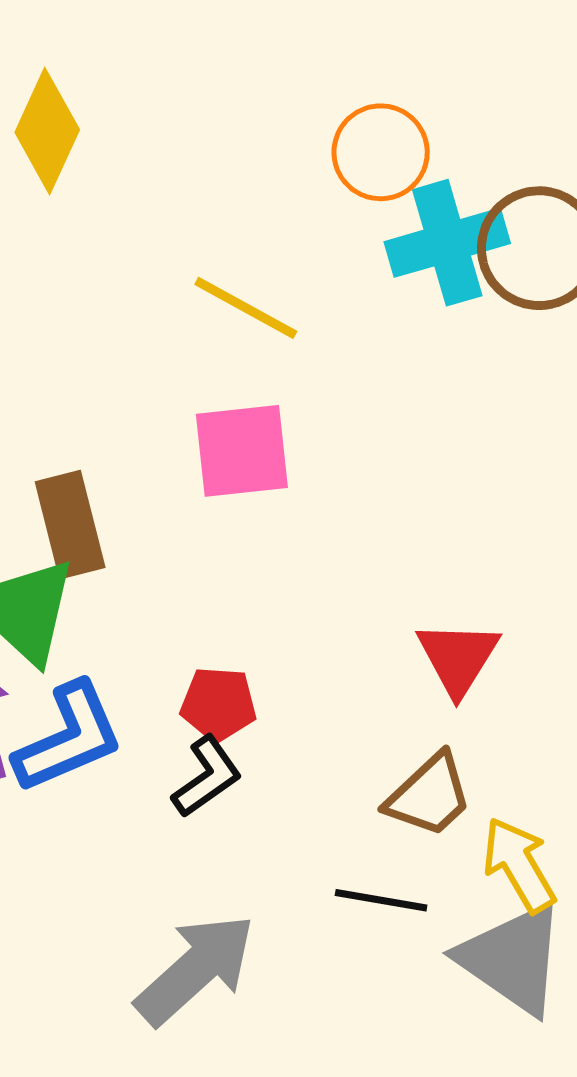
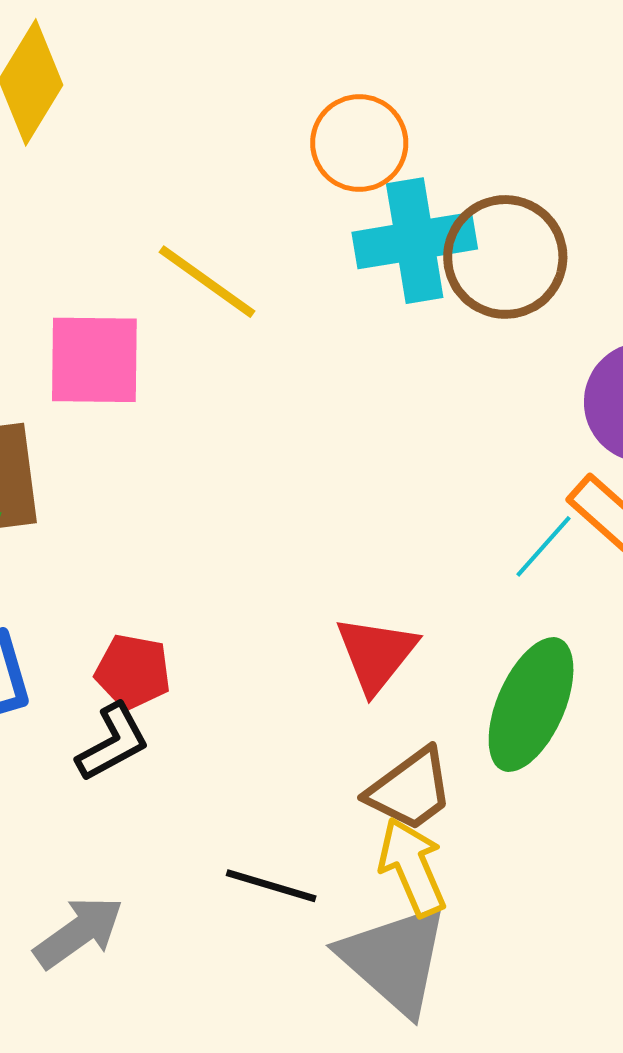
pink square: (242, 451) -> (94, 360), moved
brown trapezoid: (429, 795) -> (410, 790), moved
gray arrow: (195, 969) -> (79, 932), size x0.7

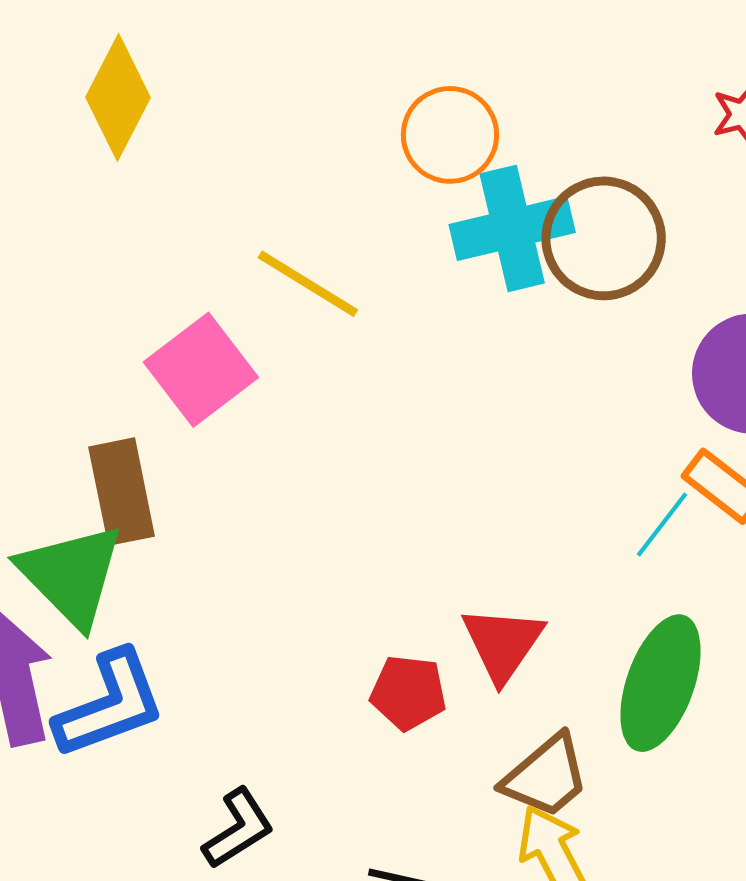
pink square: (94, 360) -> (201, 370), turned -34
red pentagon: (133, 672) -> (408, 693), moved
black L-shape: (113, 742) -> (238, 829), moved

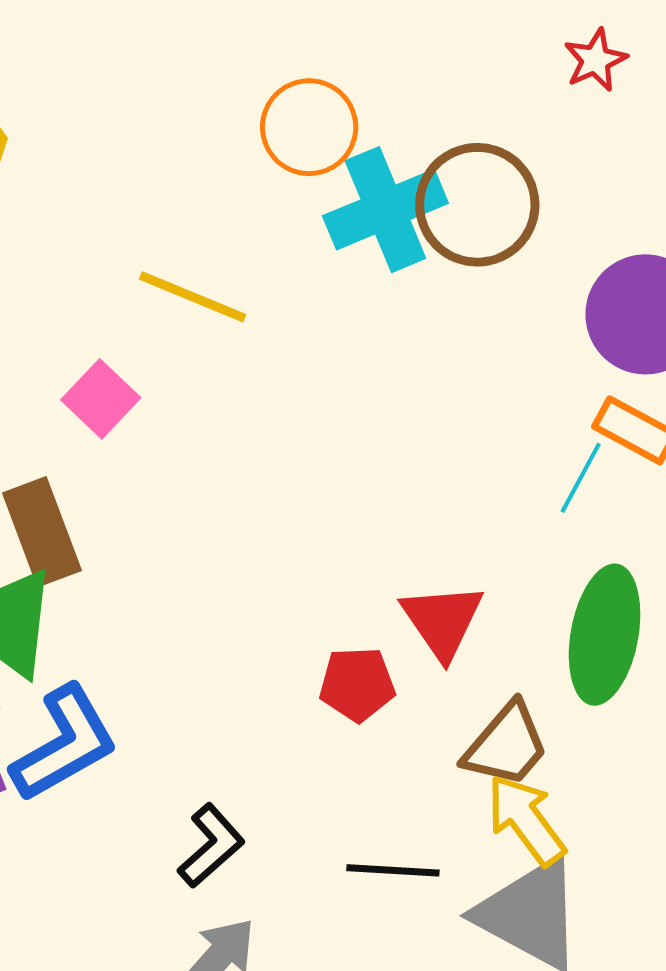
pink square: (201, 370) -> (101, 399), size x0.7

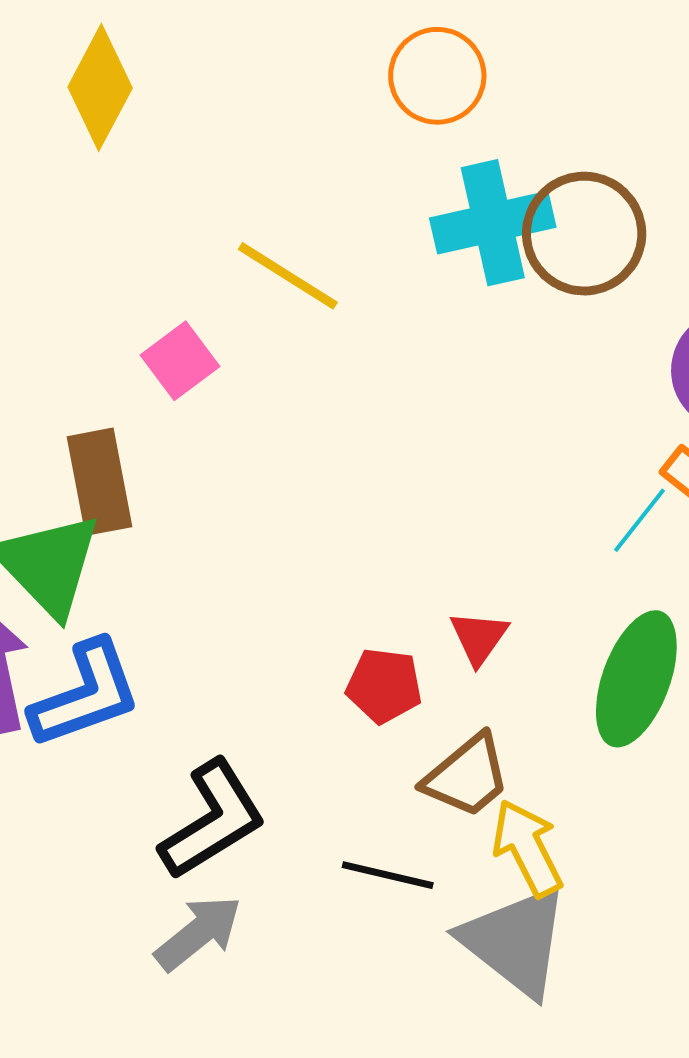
orange circle: (309, 127) -> (437, 76), moved
red triangle: (442, 621) -> (479, 638), size x0.7
brown trapezoid: (506, 745) -> (467, 776), moved
black L-shape: (211, 846) -> (213, 820), size x1.5

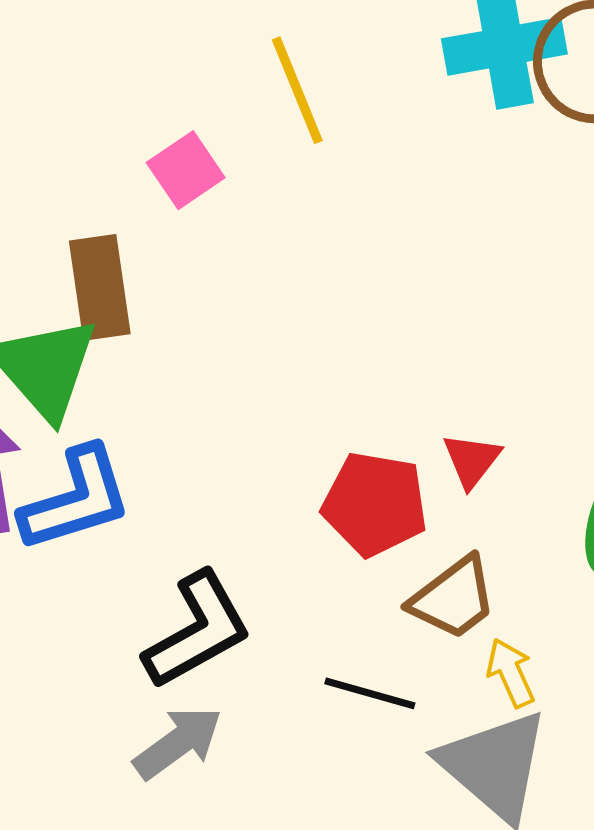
yellow line: (288, 276) -> (297, 90), turned 33
red pentagon: (384, 686) -> (375, 504), size x1.4
yellow arrow: (527, 848) -> (511, 673), size x0.7

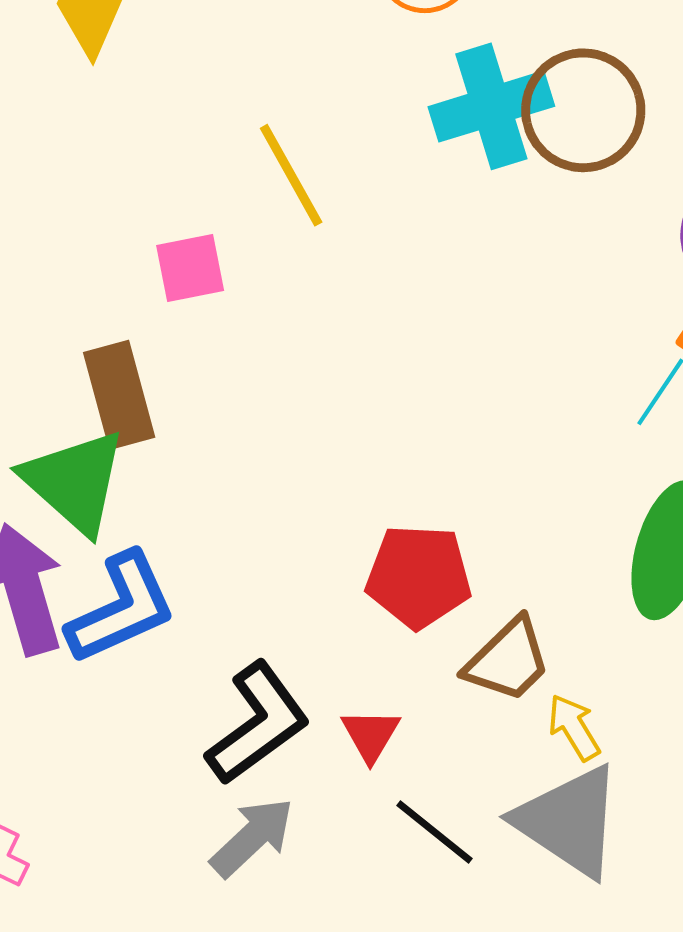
pink square: (186, 170) -> (190, 268), turned 30
red triangle: (472, 460) -> (371, 735), moved
black line: (370, 693) -> (435, 832), moved, turned 30

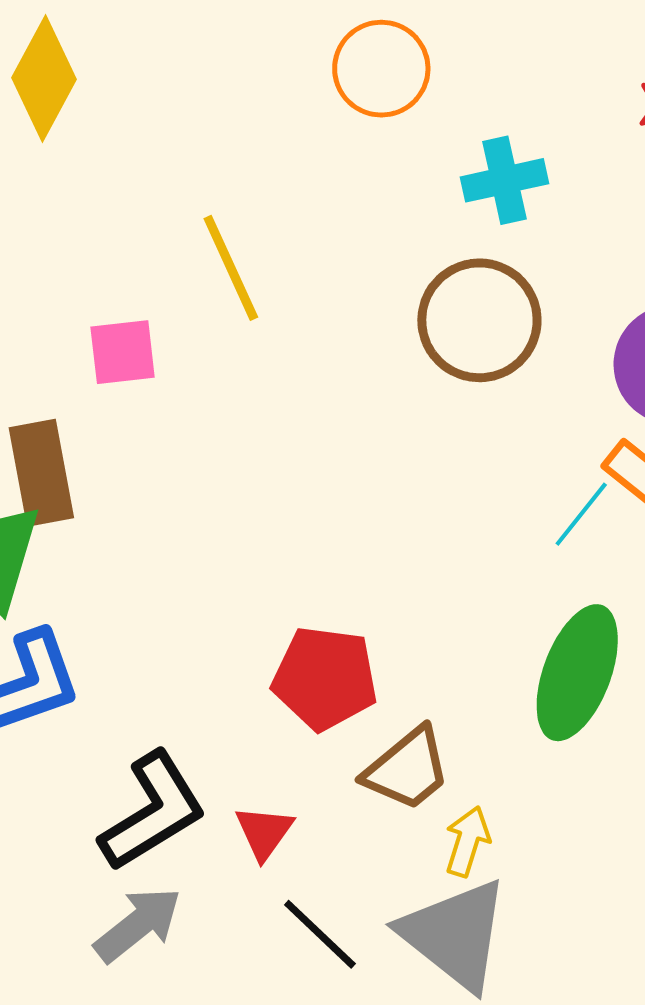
cyan cross: (491, 106) -> (504, 180), moved, size x0.7
brown circle: (583, 110) -> (479, 320), moved
yellow arrow: (574, 727) -> (467, 841), turned 44

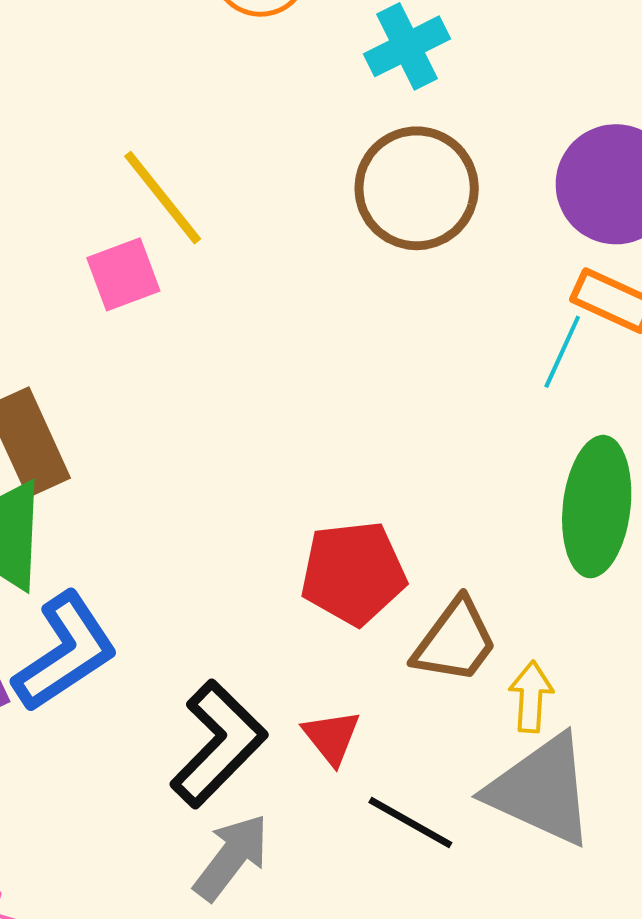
pink square: (123, 352) -> (123, 274), moved

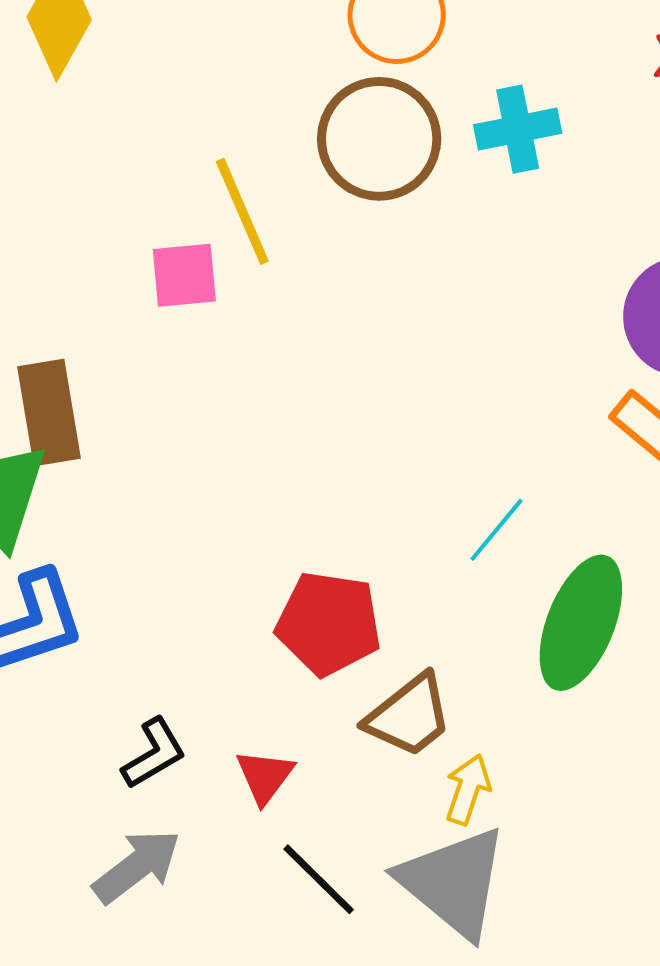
brown circle: (417, 188) -> (379, 139), moved
cyan line: (562, 352) -> (496, 530), moved
black L-shape: (218, 744) -> (154, 753), size x0.6

